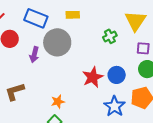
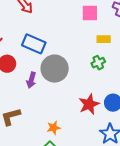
yellow rectangle: (73, 15) -> (104, 39), moved
green cross: (110, 36) -> (98, 63), moved

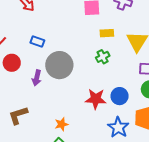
blue rectangle: (34, 44) -> (37, 42), size x0.6
red star: (89, 104) -> (96, 99), turned 30

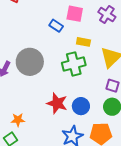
blue rectangle: (37, 42) -> (56, 26), moved
green cross: (103, 57) -> (74, 64), size x1.6

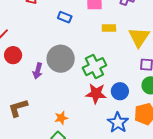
blue rectangle: (56, 26) -> (65, 17), moved
green cross: (74, 64) -> (94, 67), moved

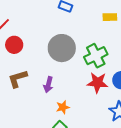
purple arrow: (38, 71) -> (48, 85), moved
brown L-shape: (18, 108) -> (18, 79), moved

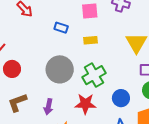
yellow rectangle: (110, 17) -> (90, 40), moved
red star: (97, 83) -> (85, 104), moved

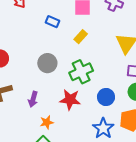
yellow rectangle: (90, 40) -> (81, 37), turned -48
gray circle: (60, 69) -> (47, 63), size x0.7

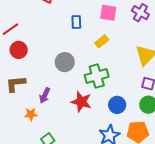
blue rectangle: (52, 22) -> (76, 22), turned 56
orange star: (47, 122) -> (31, 114), moved

